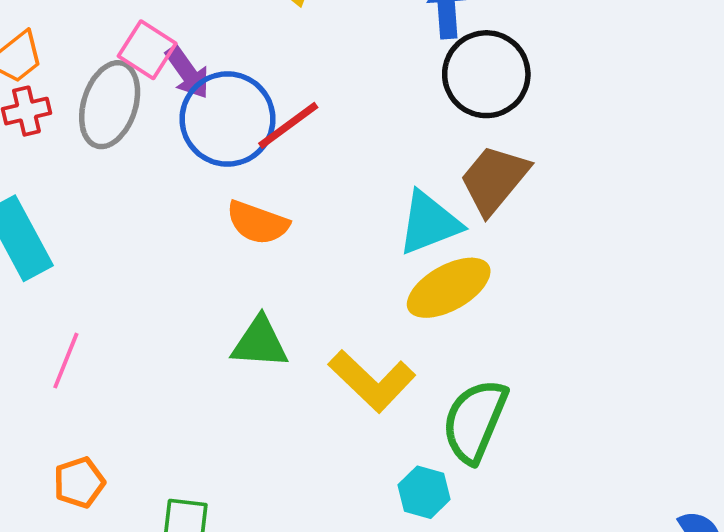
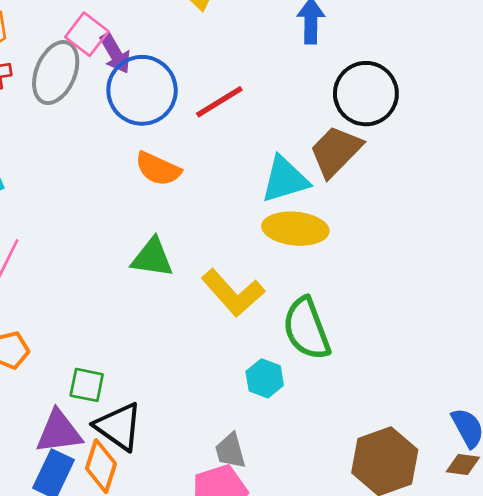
black circle: (486, 74) -> (366, 94), moved
red line: (288, 125) -> (219, 102), moved
yellow ellipse: (449, 288) -> (295, 229), turned 30
green semicircle: (475, 421) -> (307, 329), turned -48

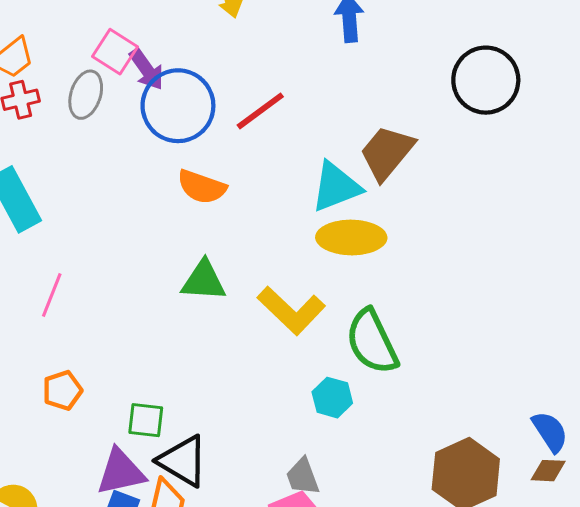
gray ellipse: (56, 73) -> (86, 95), size x0.7
black circle: (366, 94) -> (486, 80), moved

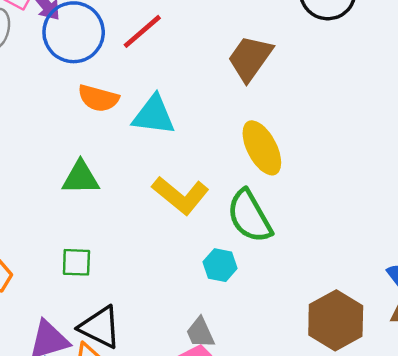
cyan triangle: (336, 187) -> (154, 115), moved, turned 33
yellow ellipse: (351, 237) -> (262, 148), moved, turned 66
green triangle: (204, 281) -> (81, 178), moved
green square: (146, 420) -> (76, 262), moved

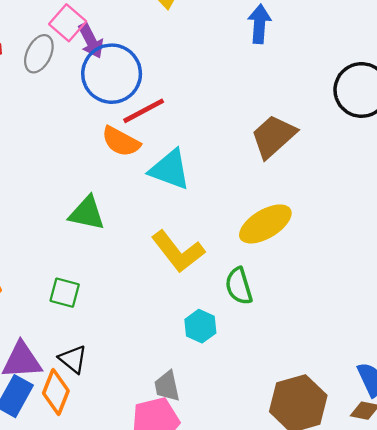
red line: (142, 31) -> (144, 111), moved
yellow ellipse: (262, 148) -> (265, 224), turned 74
green semicircle: (249, 216) -> (239, 286), size x0.7
black triangle: (100, 327) -> (73, 359), size x0.7

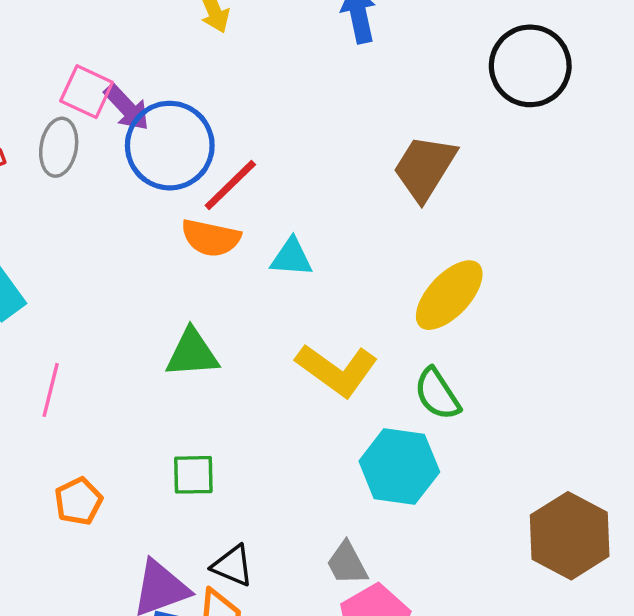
cyan triangle: (170, 170) -> (291, 257), size x0.7
cyan hexagon: (200, 326) -> (399, 466), size x1.6
gray trapezoid: (167, 386) -> (347, 563), moved

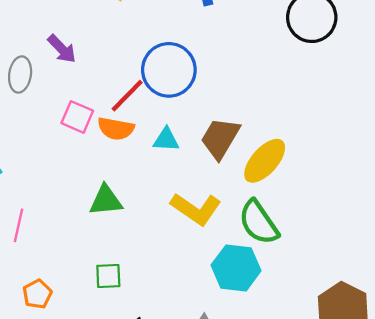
pink square: (87, 92) -> (77, 117), moved
blue circle: (170, 146) -> (169, 70), moved
brown trapezoid: (425, 168) -> (220, 138), moved
green semicircle: (437, 394) -> (259, 222), size x1.4

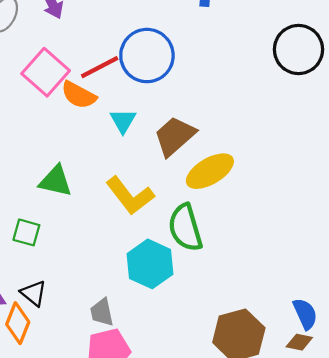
pink square: (77, 117) -> (46, 72), size x1.4
cyan triangle: (166, 140) -> (123, 121), turned 40
green triangle: (106, 201) -> (56, 181), moved

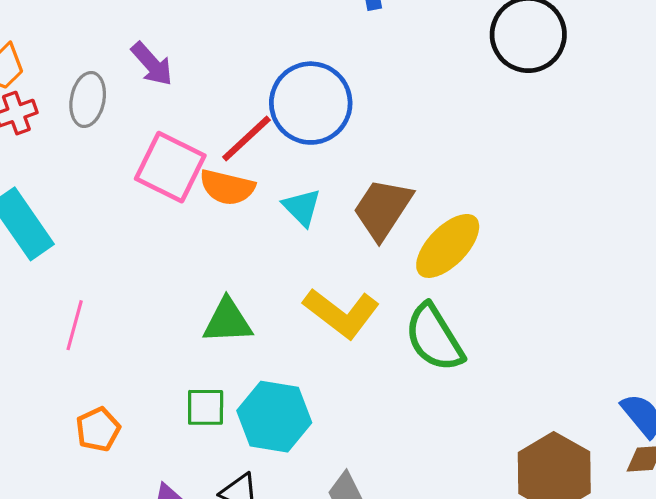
cyan hexagon: (150, 264) -> (274, 417), moved

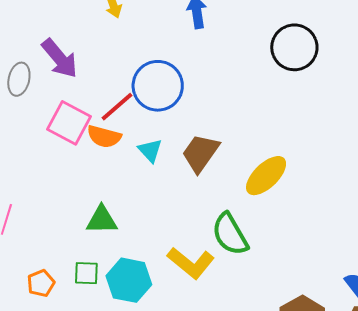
purple arrow: (152, 64) -> (60, 58), size x1.4
yellow ellipse: (448, 246) -> (266, 176), moved
yellow L-shape: (341, 313) -> (191, 263), moved
orange pentagon: (98, 429) -> (41, 283), moved

